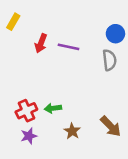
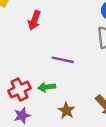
purple line: (69, 47) -> (63, 60), moved

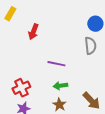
green arrow: (47, 87) -> (60, 86), moved

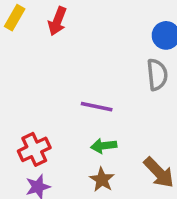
red arrow: (33, 32) -> (57, 21), moved

